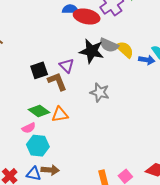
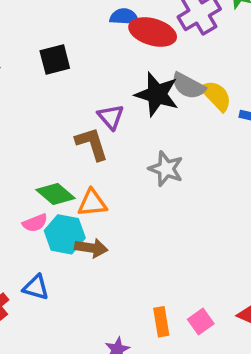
black square: (39, 70) -> (55, 59), moved
cyan hexagon: (38, 146) -> (65, 234), moved
brown arrow: (50, 170) -> (91, 248), moved
blue triangle: (34, 174) -> (36, 287), moved

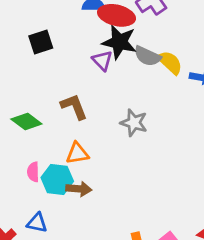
black star: (157, 94) -> (119, 42), moved
purple triangle: (111, 117) -> (102, 61), moved
green diamond: (55, 194) -> (26, 122), moved
pink semicircle: (35, 223) -> (33, 172), turned 114

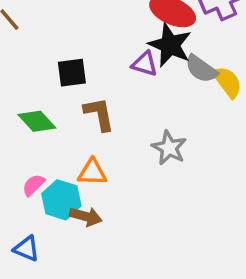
black square: (41, 42) -> (72, 73), moved
purple triangle: (102, 61) -> (145, 64), turned -40
pink semicircle: (33, 172) -> (33, 185), turned 36

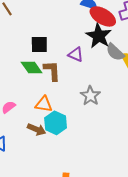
purple triangle: (145, 64) -> (76, 54), moved
green diamond: (37, 121) -> (32, 67), moved
cyan hexagon: (61, 200) -> (56, 123), moved

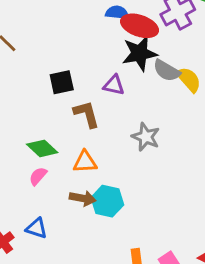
black star: (99, 36) -> (140, 53), turned -30
green diamond: (32, 67) -> (42, 148), moved
cyan hexagon: (56, 123) -> (107, 201), moved

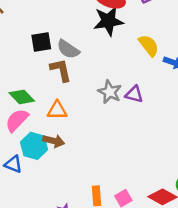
gray semicircle: (167, 71) -> (68, 49), moved
purple triangle: (114, 85) -> (134, 94), moved
pink semicircle: (38, 176) -> (17, 120), size x1.5
cyan hexagon: (107, 201) -> (34, 146), moved

